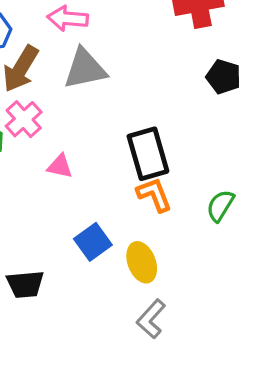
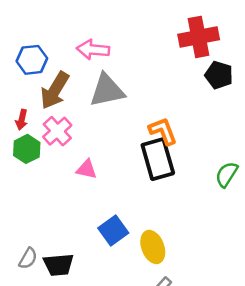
black pentagon: (223, 77) -> (219, 75), moved
orange L-shape: (154, 195) -> (163, 131), moved
green semicircle: (220, 206) -> (227, 174), moved

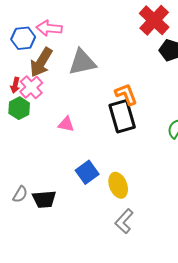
red cross: (199, 37) -> (154, 20), turned -36
pink arrow: (93, 50) -> (49, 28), moved
pink cross: (57, 131) -> (31, 87), moved

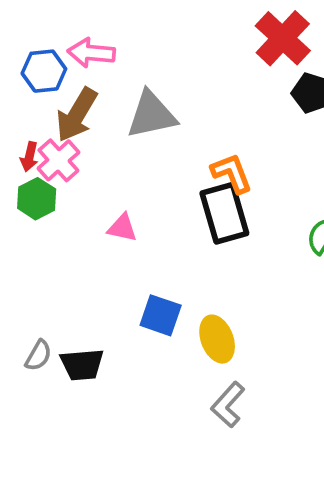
blue square: (87, 172) -> (161, 315), turned -35

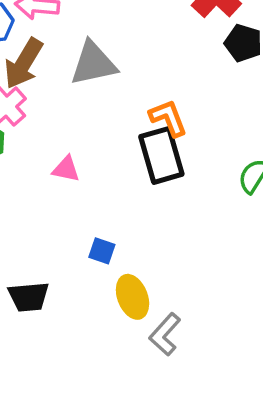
blue square: (161, 315) -> (102, 251), size x0.7
yellow ellipse: (217, 339) -> (133, 297), moved

